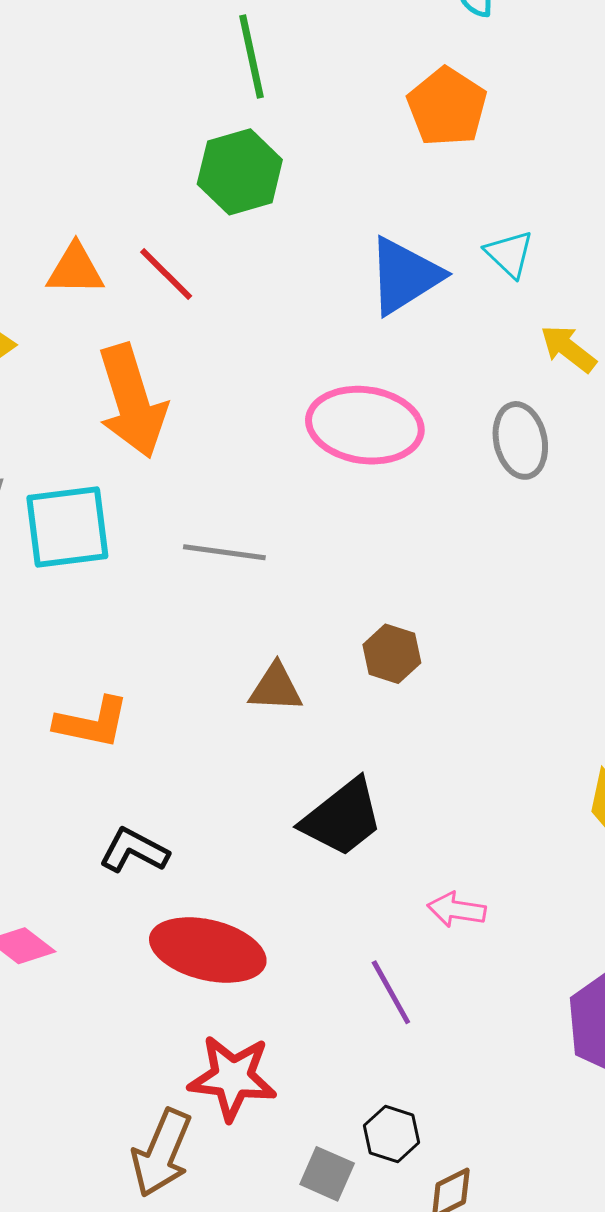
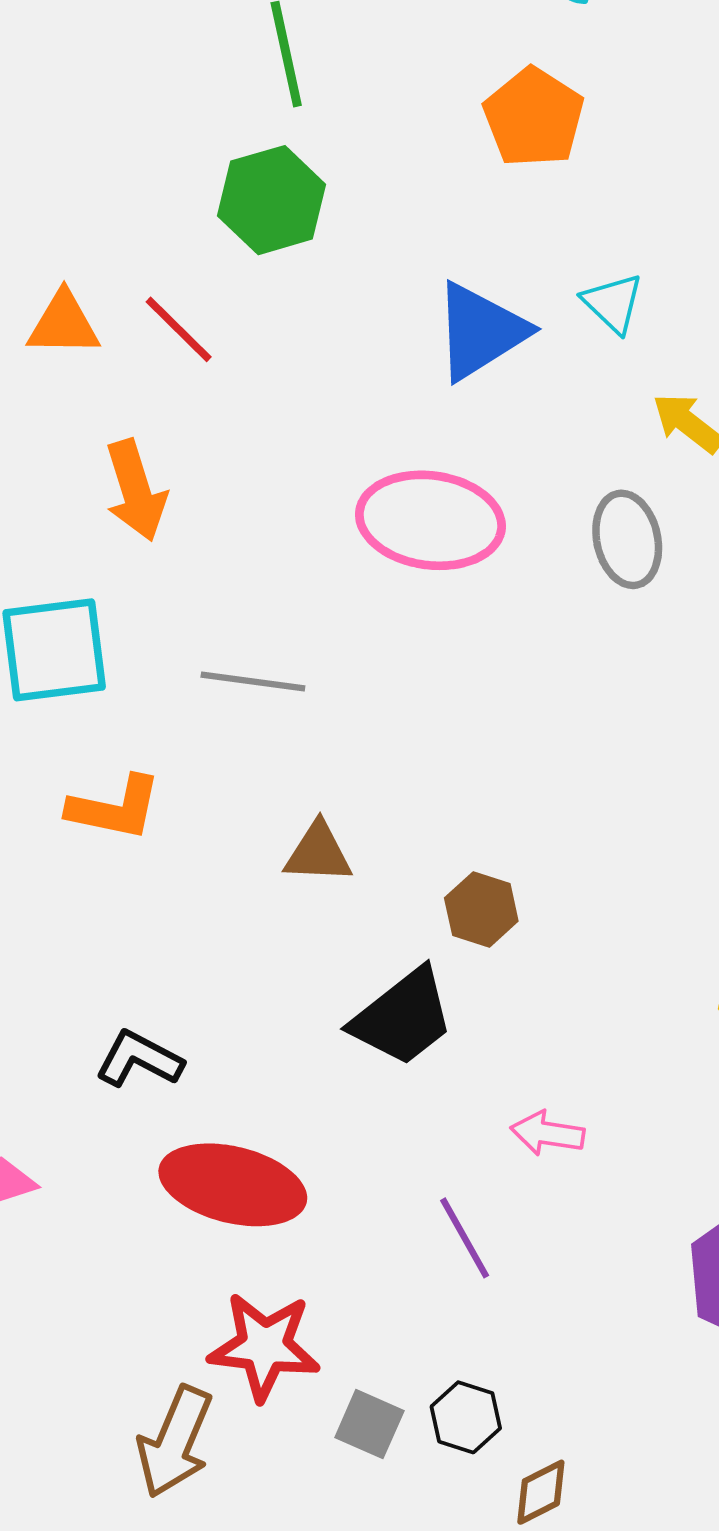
orange arrow: (132, 401) -> (136, 490), size x0.7
brown hexagon: (392, 654) -> (481, 909), moved
orange L-shape: (92, 723) -> (115, 808), moved
gray square: (327, 1174) -> (369, 1424), moved

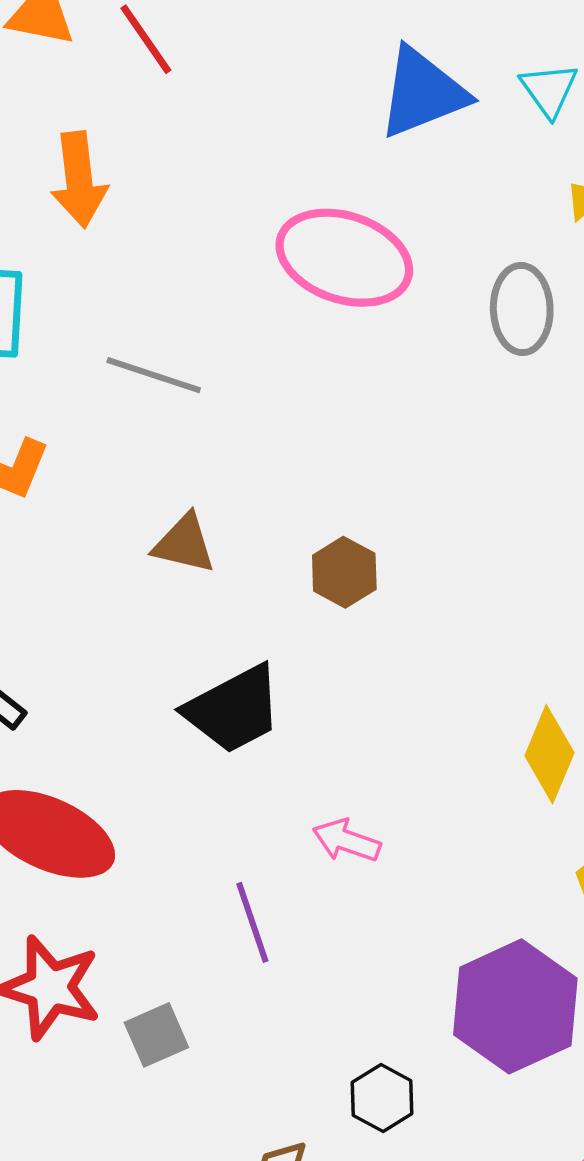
brown hexagon: (481, 909) -> (344, 572), moved
black hexagon: (466, 1417) -> (382, 1098), moved
gray square: (369, 1424) -> (156, 1035), moved, turned 32

